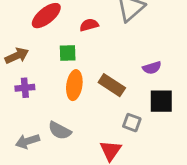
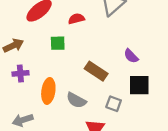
purple semicircle: (152, 68) -> (131, 56), turned 63
orange ellipse: (74, 85) -> (48, 91), moved
gray semicircle: (60, 131) -> (76, 100), moved

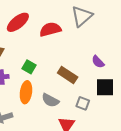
red semicircle: (76, 19) -> (50, 29), size x1.5
green square: (58, 43) -> (29, 67), moved, turned 32

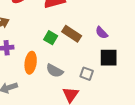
green square: (29, 67) -> (51, 38), moved
brown rectangle: (68, 75) -> (72, 34), moved

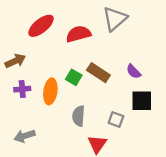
orange ellipse: (31, 63) -> (50, 91), moved
gray semicircle: (55, 71) -> (78, 116), turned 66

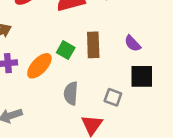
brown rectangle: (98, 73) -> (93, 45), turned 55
orange ellipse: (50, 91) -> (39, 66), turned 35

